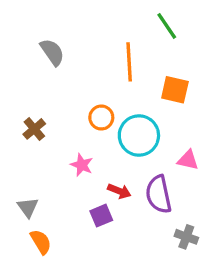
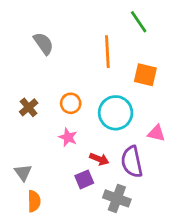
orange circle: (101, 118) -> (71, 103), moved
gray cross: (186, 237) -> (117, 198), moved, size x1.4
orange semicircle: (41, 242) -> (34, 201), turned 30

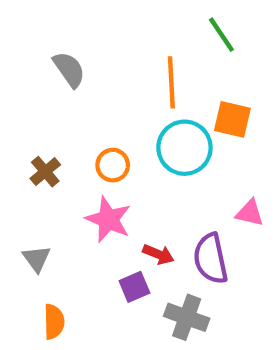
cyan circle: (116, 113) -> (184, 148), moved
pink star: (68, 137) -> (108, 219), size x1.5
gray triangle: (23, 173) -> (37, 259), moved

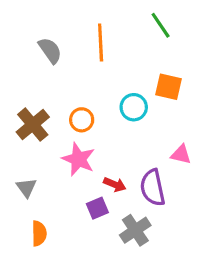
orange line: (171, 82) -> (101, 43), moved
cyan circle: (184, 148) -> (134, 107), size x0.7
brown cross: (45, 172) -> (33, 125), size x1.5
gray cross: (187, 317) -> (135, 230), turned 36

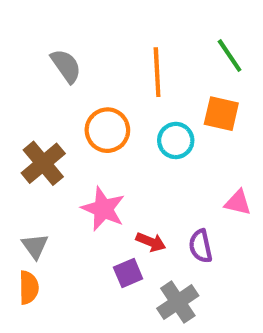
green line: (161, 25) -> (230, 56), moved
orange line: (101, 43) -> (157, 72), moved
orange circle: (82, 120) -> (107, 130), moved, size x1.4
purple semicircle: (153, 188) -> (201, 246), size x0.7
orange semicircle: (39, 233) -> (29, 288), moved

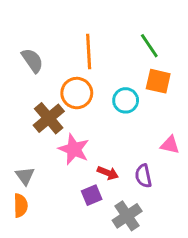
green line: (230, 56) -> (149, 46), moved
gray semicircle: (66, 66) -> (32, 60), moved
orange line: (157, 72) -> (89, 52), moved
brown cross: (43, 163) -> (49, 118), moved

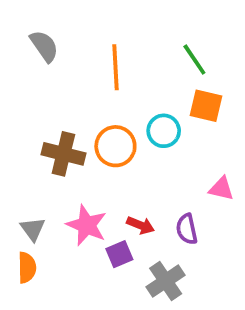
gray semicircle: (32, 60) -> (44, 46), moved
orange circle: (77, 93) -> (115, 146), moved
brown cross: (49, 118) -> (63, 154), turned -36
pink star: (74, 149) -> (87, 225), moved

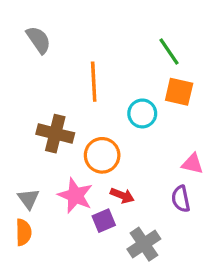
orange line: (115, 67) -> (94, 82), moved
orange circle: (115, 146) -> (102, 155), moved
purple semicircle: (187, 229) -> (181, 199), moved

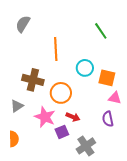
gray semicircle: (38, 40) -> (23, 24), turned -114
orange square: (179, 92) -> (107, 78), moved
gray triangle: (28, 199) -> (17, 106), moved, turned 32

